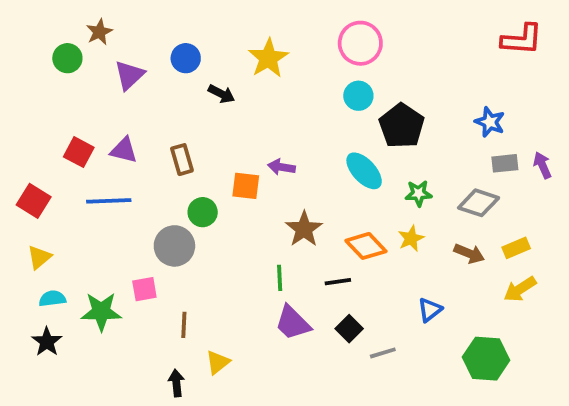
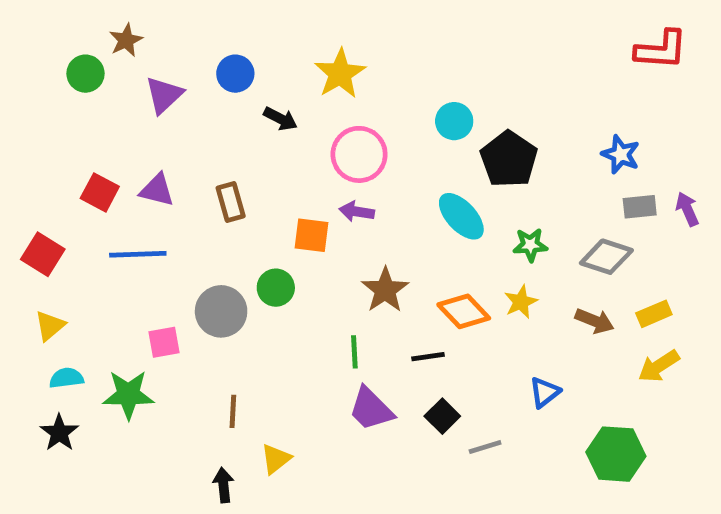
pink circle: (360, 43) -> (359, 154), moved
green circle: (203, 212) -> (276, 288), moved
pink square: (144, 289) -> (164, 342), moved

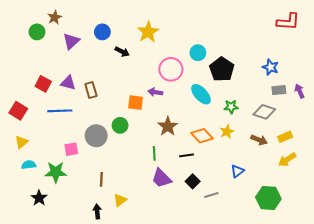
pink circle: (359, 154) -> (171, 69), moved
brown rectangle: (231, 202) -> (91, 90), moved
black star: (59, 433) -> (39, 198), moved

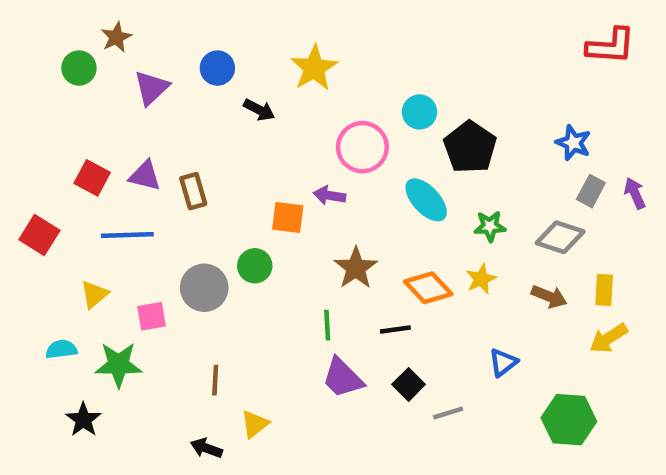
gray rectangle: (279, 90) -> (591, 191), turned -56
yellow rectangle: (285, 137) -> (604, 290), turned -64
yellow triangle: (21, 142) -> (94, 294), moved
black arrow: (97, 212) -> (206, 448), turned -64

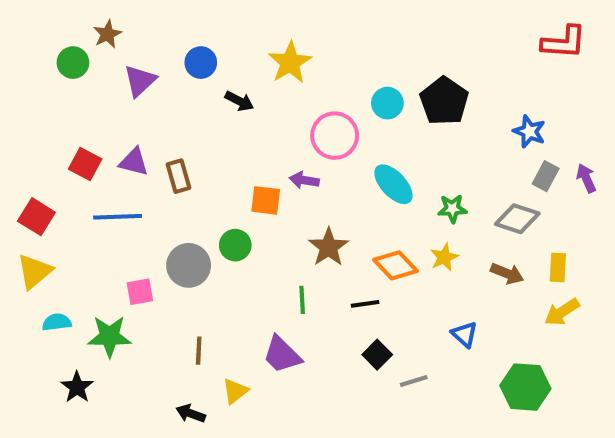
black pentagon: (470, 147) -> (444, 101), moved
yellow triangle: (94, 294) -> (34, 271), moved, size x1.4
blue triangle: (503, 362) -> (464, 334), turned -40
purple trapezoid: (343, 378) -> (282, 355), moved

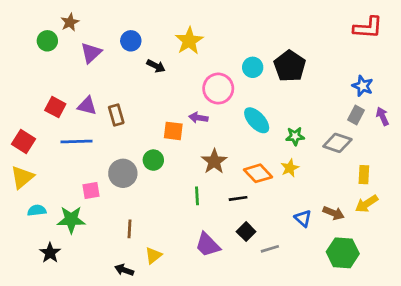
blue star: (529, 132) -> (363, 86), moved
brown arrow: (507, 274) -> (333, 213), moved
purple trapezoid: (282, 355) -> (208, 245), moved

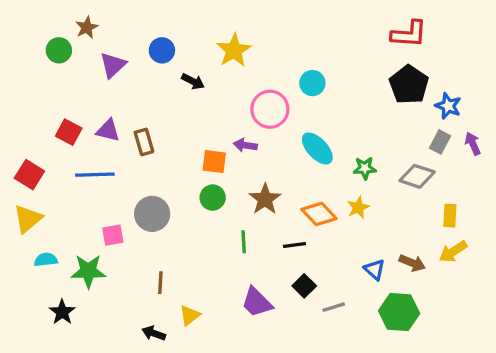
red L-shape: (368, 28) -> (409, 34), moved
black pentagon: (290, 66) -> (409, 85), moved
green circle: (153, 160) -> (213, 198), moved
green hexagon: (343, 253) -> (399, 312), moved

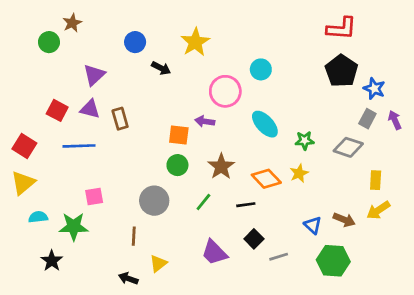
purple triangle: (113, 65) -> (94, 75), moved
gray circle: (152, 214) -> (154, 201), moved
green line: (244, 242) -> (203, 202), turned 42

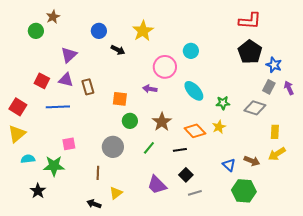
orange square: (179, 135) -> (120, 99), moved
gray line: (279, 257) -> (195, 193), moved

